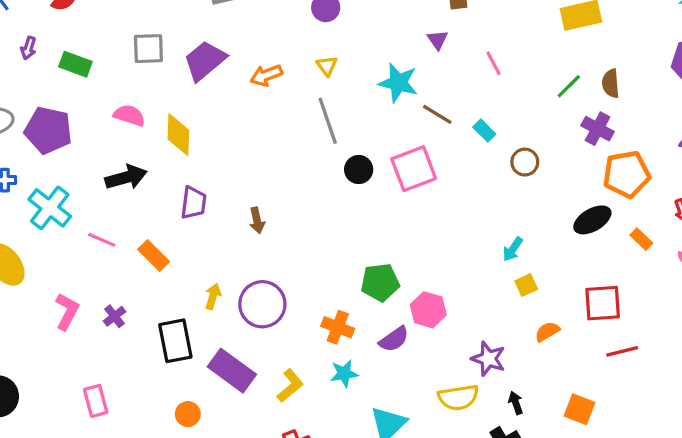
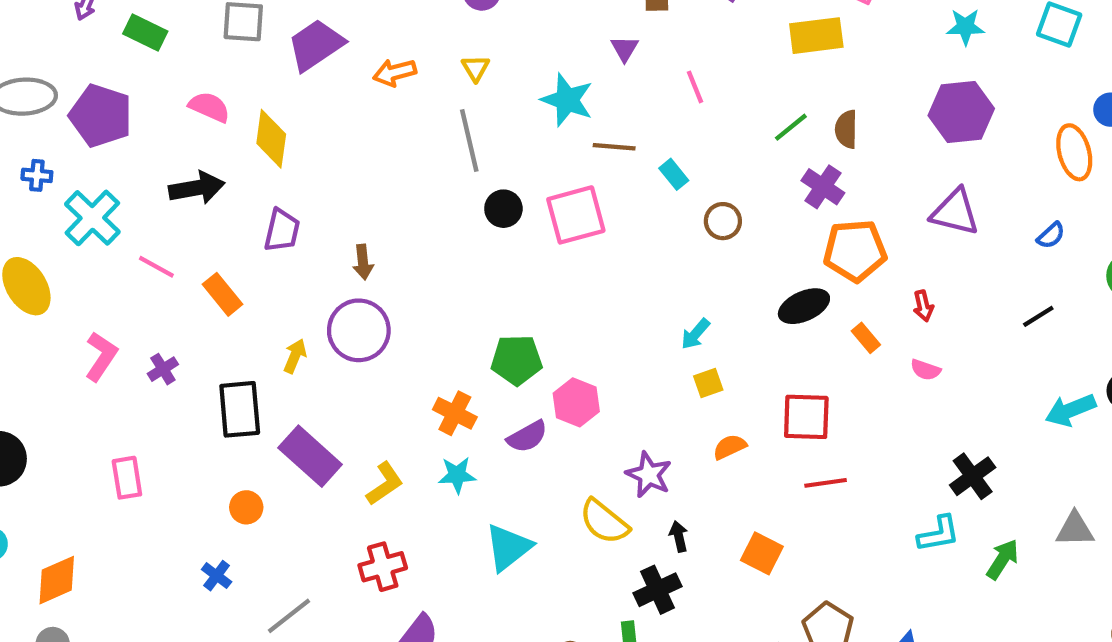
brown line: (437, 114) -> (614, 147), turned -32
purple circle: (262, 304) -> (359, 330), moved
yellow semicircle: (458, 397) -> (604, 522), turned 42

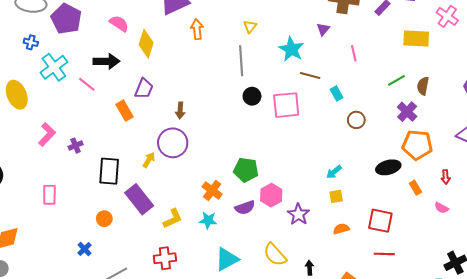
orange arrow: (395, 73) -> (197, 29), moved, turned 90
pink line: (156, 267) -> (87, 84), moved
orange rectangle: (222, 294) -> (124, 111), moved
yellow arrow: (295, 356) -> (149, 160), moved
purple star: (649, 475) -> (298, 214), moved

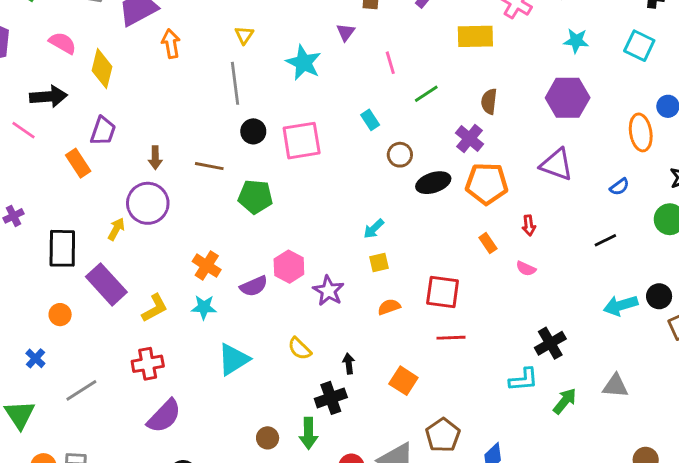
brown line: (310, 75) -> (209, 166), moved
green line: (397, 80) -> (426, 94), moved
black ellipse: (388, 167) -> (433, 183), moved
green pentagon: (246, 170) -> (255, 197), moved
yellow semicircle: (275, 255) -> (300, 349), size x0.7

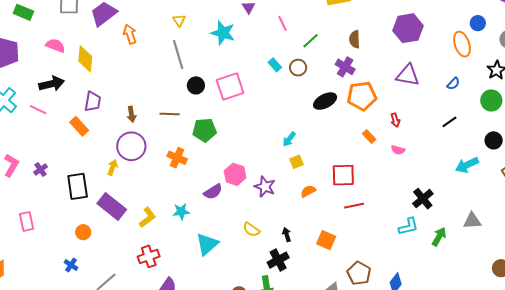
brown circle: (400, 155) -> (298, 68), moved
orange cross: (207, 266) -> (177, 158), moved
black circle: (659, 296) -> (494, 140), moved

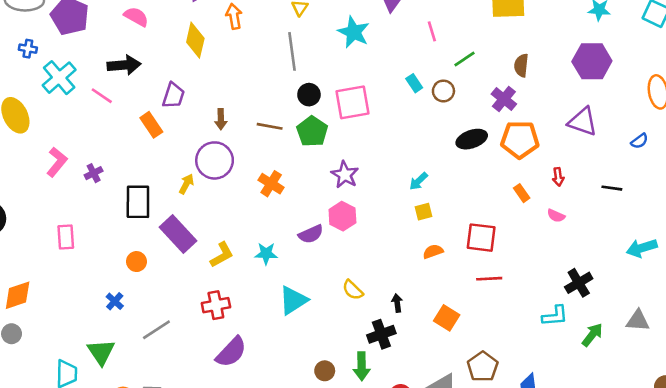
yellow diamond: (85, 59) -> (195, 40), moved
black line: (449, 122) -> (612, 188), moved, turned 35
green pentagon: (205, 130) -> (312, 131), moved, turned 30
purple star: (265, 187) -> (345, 175), moved

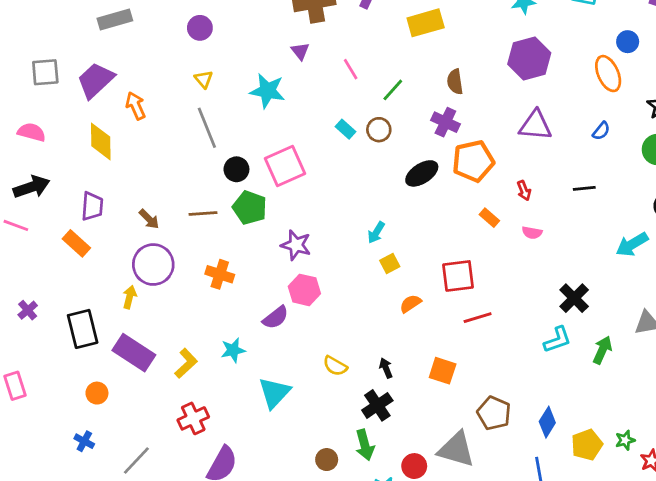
brown arrow: (221, 119) -> (149, 219), turned -30

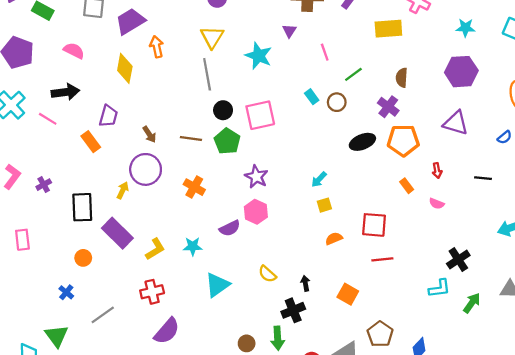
yellow triangle: (204, 79) -> (212, 37), size x1.6

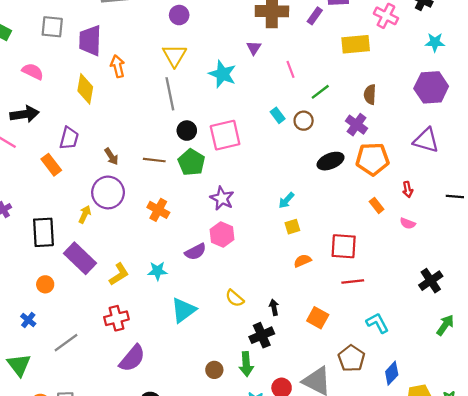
purple trapezoid: (130, 21) -> (90, 40), turned -56
cyan L-shape: (439, 288) -> (377, 323), moved, turned -110

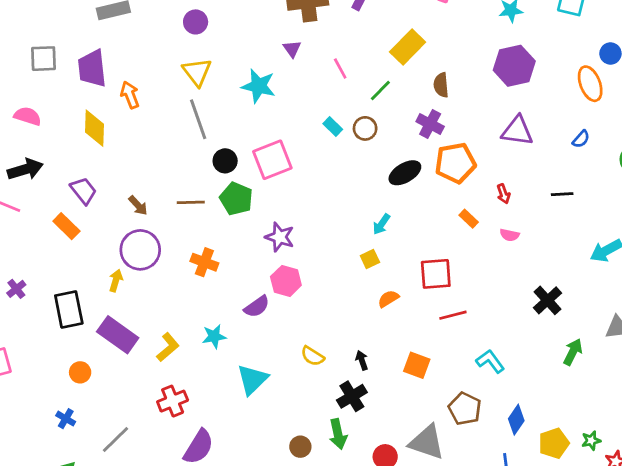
yellow rectangle: (356, 44) -> (408, 47), moved, turned -32
purple trapezoid: (69, 138) -> (83, 191), turned -45
cyan arrow: (286, 200) -> (381, 224), moved

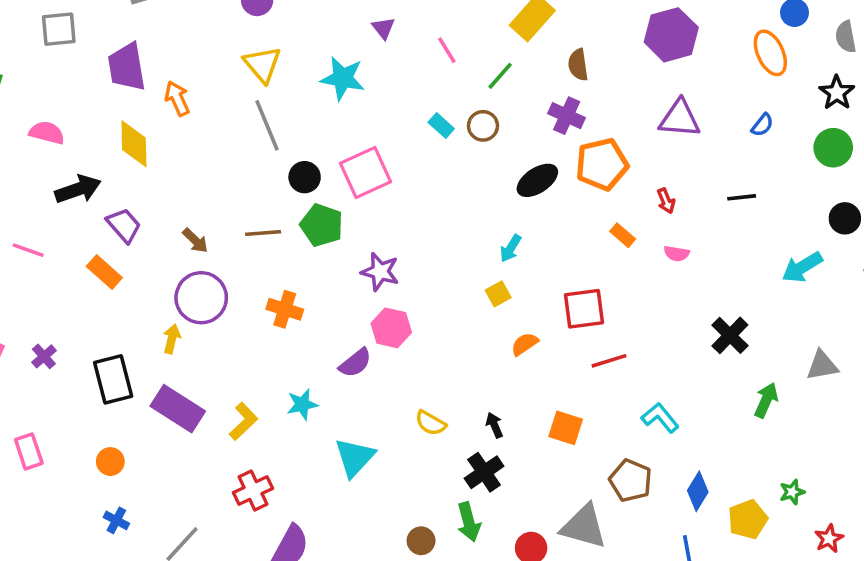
gray square: (43, 59) -> (59, 29), moved
black arrow: (25, 169) -> (78, 189), moved
orange circle: (80, 372) -> (110, 462), moved
green star: (591, 441) -> (792, 492), moved

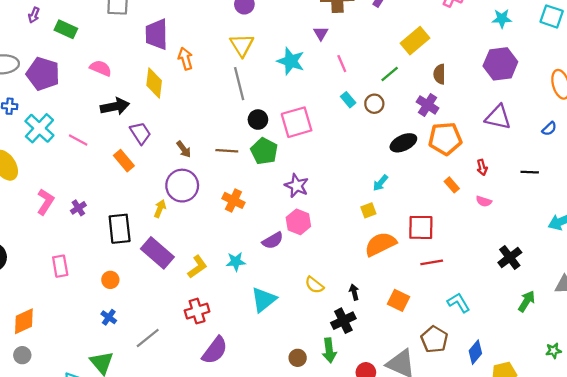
pink line: (447, 50) -> (342, 64), moved
orange semicircle: (525, 344) -> (380, 244), size x1.8
green star: (792, 492) -> (554, 351), moved

